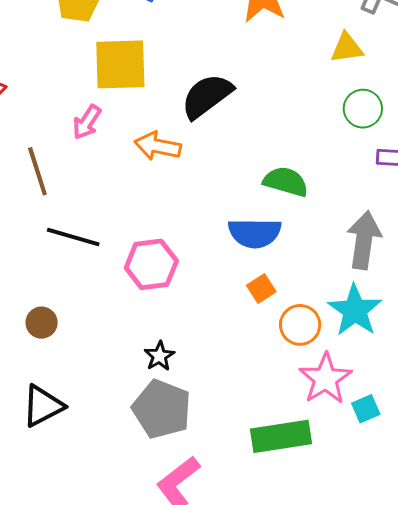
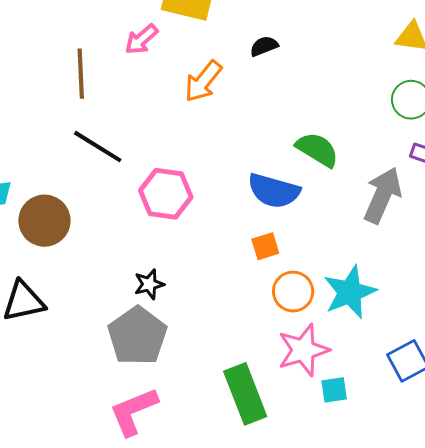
black semicircle: (207, 96) -> (264, 46), size x0.5
orange arrow: (158, 146) -> (203, 81), turned -78
gray arrow: (364, 240) -> (383, 195), moved
brown circle: (42, 323) -> (44, 221), size x1.6
green rectangle: (281, 436) -> (245, 394), turned 62

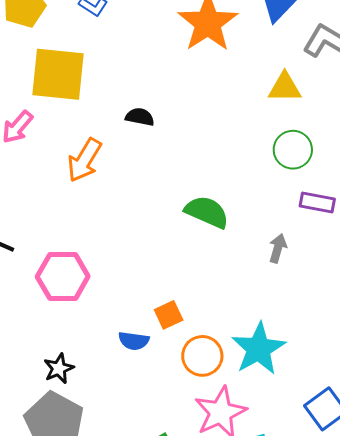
black semicircle: (264, 46) -> (140, 117), turned 40
blue semicircle: (274, 191) -> (134, 341), moved, size x0.6
gray arrow: (383, 195) -> (278, 248), size x0.5

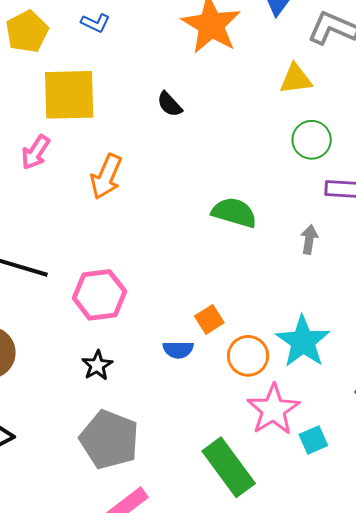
black semicircle: (140, 117) -> (170, 104), moved, turned -136
black star: (59, 368) -> (97, 365), moved

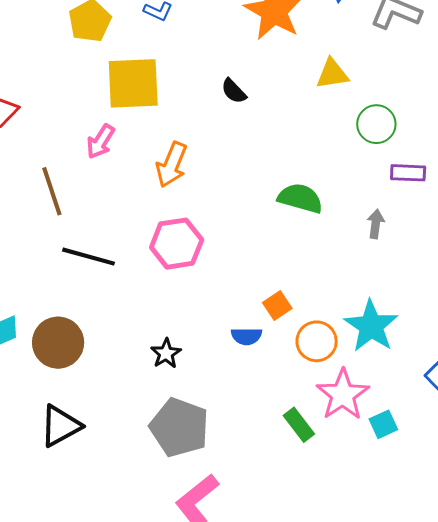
yellow triangle: (296, 79) -> (332, 74), moved
pink hexagon: (99, 295) -> (177, 244), moved
green rectangle: (229, 467) -> (299, 425), moved, size x0.6

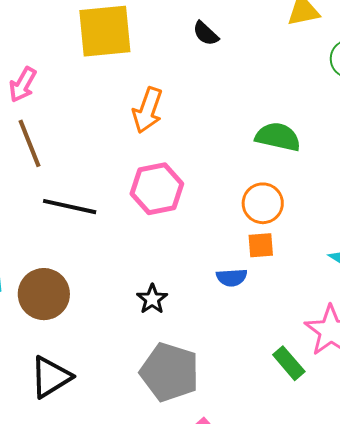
pink arrow: (101, 141) -> (23, 85), moved
orange square: (277, 306) -> (261, 245), turned 32
orange circle: (317, 341) -> (263, 203), moved

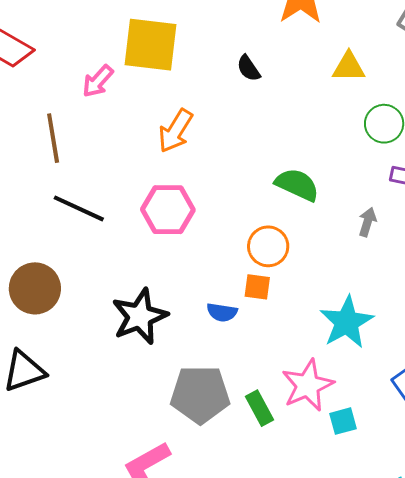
pink arrow: (23, 85) -> (98, 81), moved
black star: (152, 299) -> (140, 316), size x1.8
gray pentagon: (170, 372) -> (200, 394), moved, turned -30

